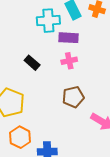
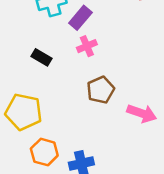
purple rectangle: (68, 38) -> (80, 18), turned -42

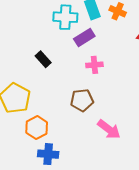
pink cross: (87, 46) -> (94, 65), moved
orange hexagon: (44, 152) -> (37, 128), moved

